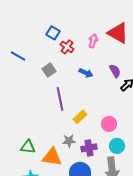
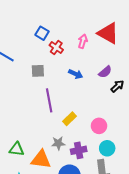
gray square: (49, 70) -> (38, 71), turned 32
purple semicircle: (115, 71) -> (105, 72), turned 80

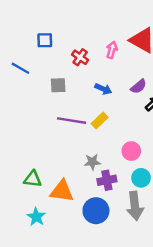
blue square: (42, 33) -> (45, 40), moved, turned -32
purple line: (49, 100) -> (72, 121), turned -70
yellow rectangle: (69, 119) -> (100, 121), moved
gray star: (58, 143) -> (92, 162), moved

